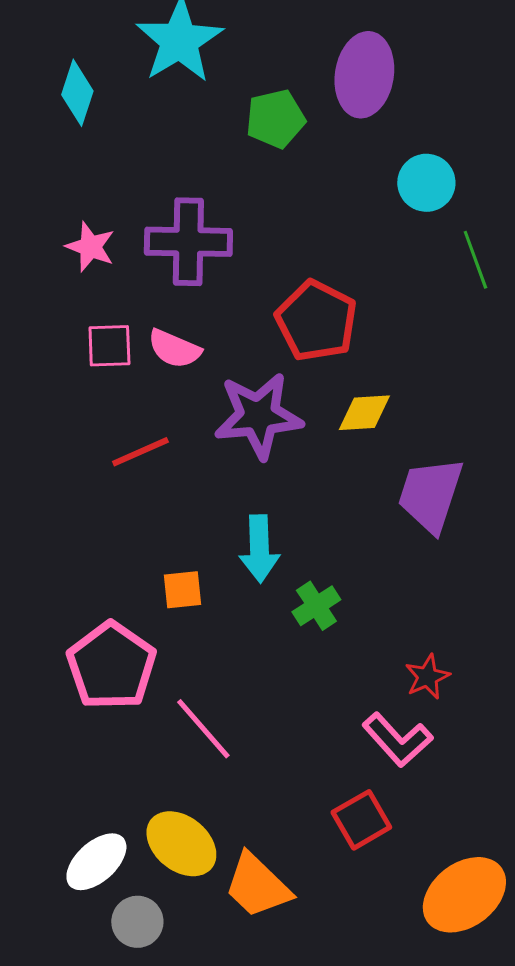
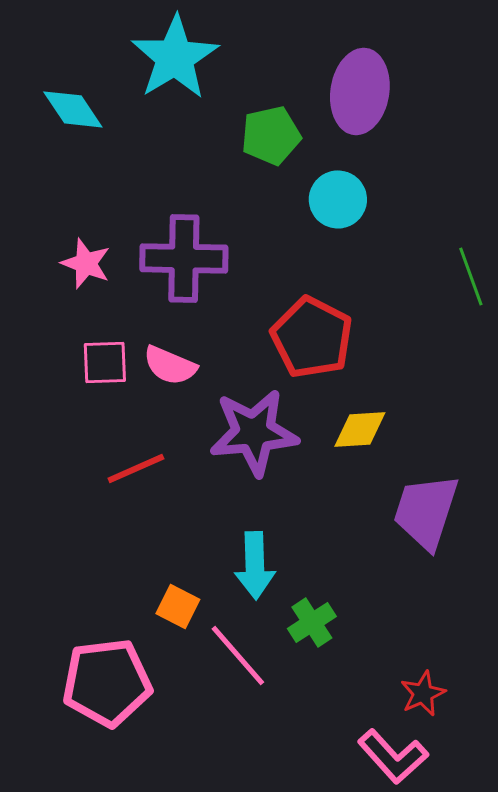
cyan diamond: (77, 93) -> (73, 109), turned -52
cyan circle: (426, 183) -> (338, 199), moved
orange square: (182, 590) -> (178, 606), turned 33
pink pentagon: (111, 666) -> (107, 682), turned 30
pink line: (203, 729) -> (238, 655), moved

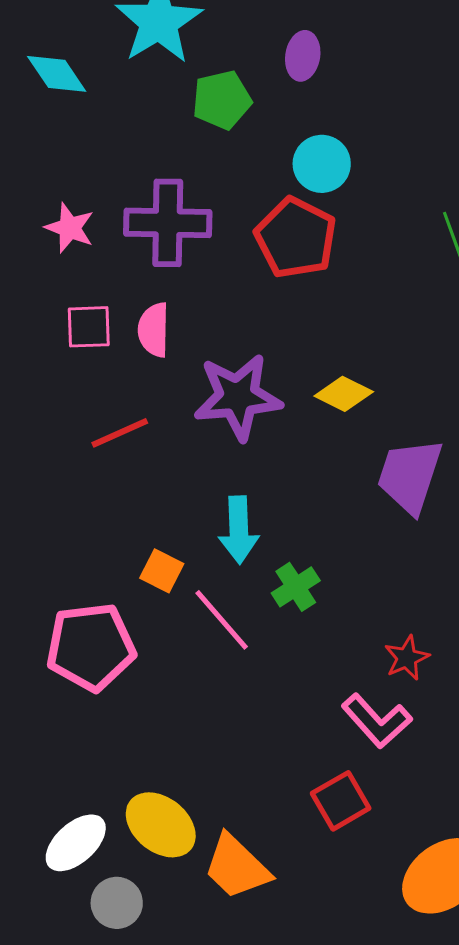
purple ellipse: (360, 91) -> (303, 56), moved, size x0.6
green pentagon: (271, 135) -> (222, 100), moved
red pentagon: (312, 337) -> (296, 238), moved
pink semicircle: (170, 365) -> (154, 330), turned 68
yellow diamond: (360, 429) -> (344, 394), turned 30

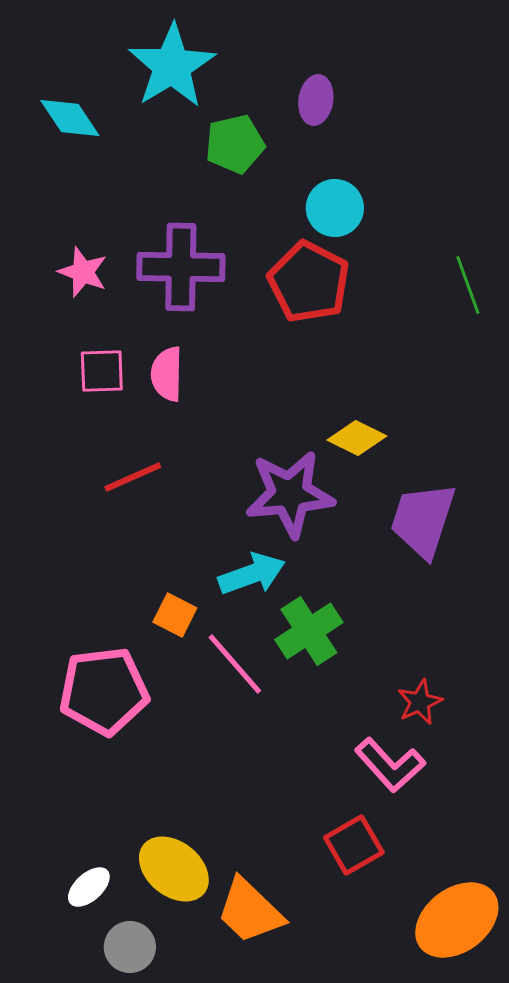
purple star: (238, 397) -> (290, 494), moved
cyan arrow: (239, 530) -> (252, 574), turned -108
green cross: (296, 587) -> (309, 631), size x1.4
white ellipse: (76, 843) -> (89, 887), size x0.7

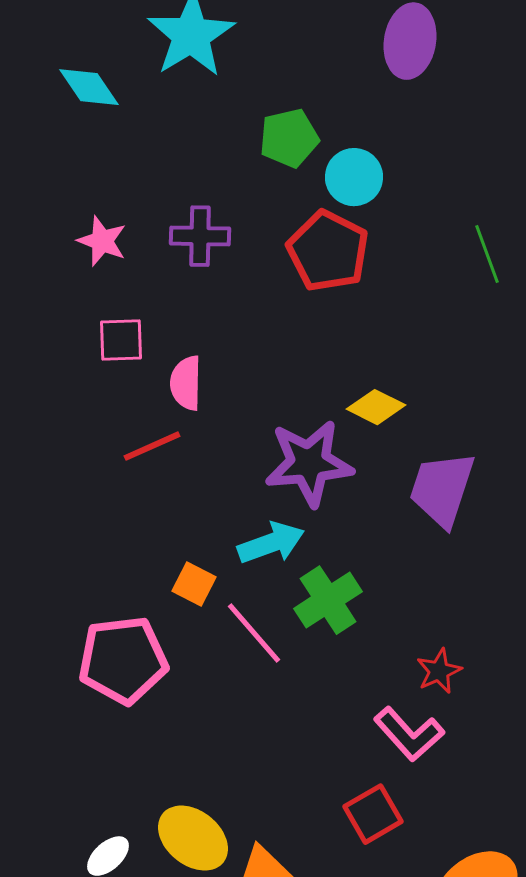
purple ellipse: (316, 100) -> (410, 41), moved, size x1.5
green pentagon: (235, 144) -> (289, 138), moved
purple cross: (181, 267) -> (200, 236), size x0.7
pink semicircle: (167, 374) -> (186, 383), moved

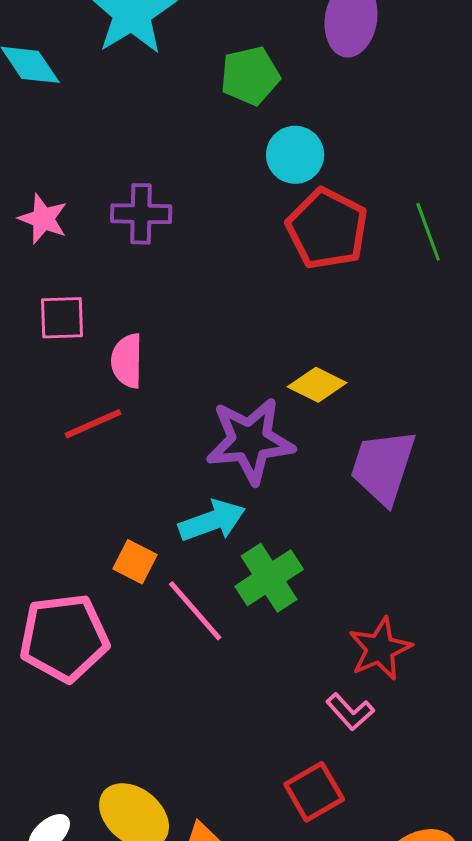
green pentagon: (289, 138) -> (250, 76), moved
red pentagon: (328, 251) -> (327, 229), moved
red star: (439, 671) -> (380, 649), size x1.4
pink L-shape: (409, 734) -> (350, 712), size x0.7

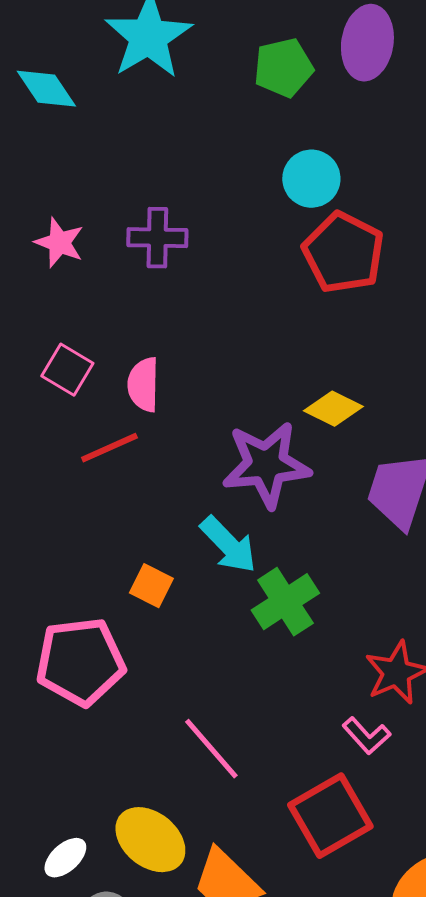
green pentagon: (250, 76) -> (283, 68), moved
pink square: (62, 318) -> (67, 370), moved, turned 33
cyan arrow: (212, 521) -> (228, 545), turned 66
pink line: (195, 611) -> (211, 749), moved
red square: (314, 792) -> (330, 816), size x1.4

